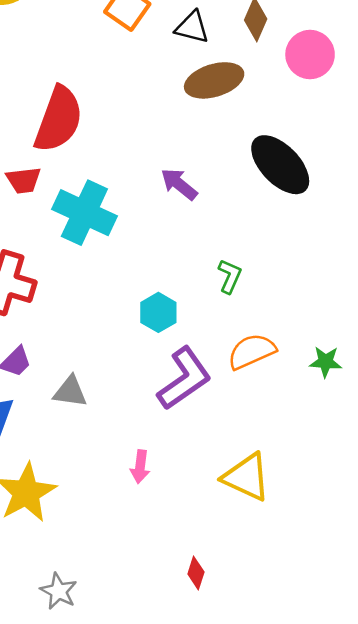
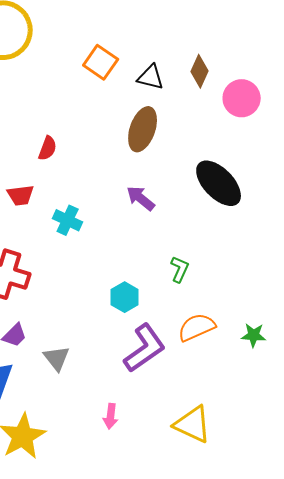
brown ellipse: (214, 80) -> (143, 129), moved, turned -54
red semicircle: (59, 119) -> (48, 148), size x0.5
cyan cross: (84, 213) -> (68, 220), size x0.6
gray triangle: (70, 392) -> (57, 358), turned 44

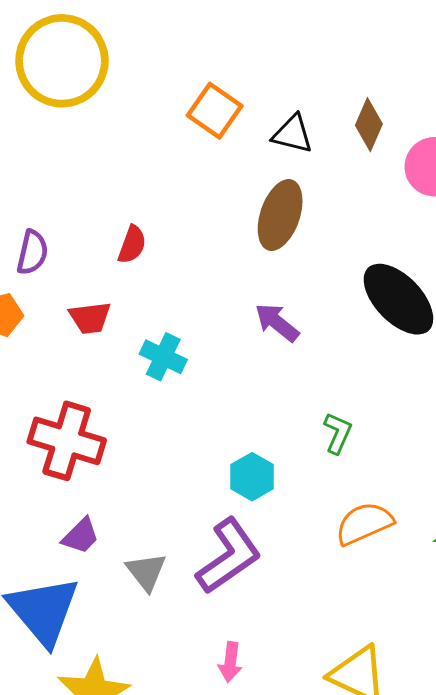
purple L-shape: (145, 348) -> (229, 556), moved

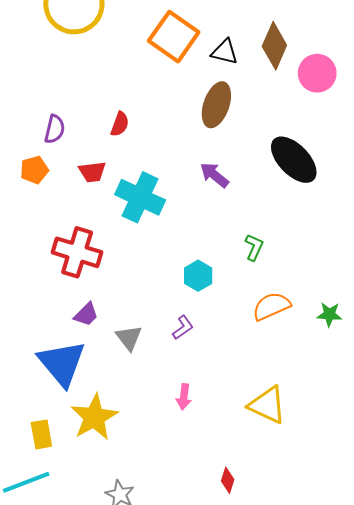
orange square: (215, 111) -> (174, 37), size x1.4
brown diamond: (369, 125) -> (274, 46), size x1.4
cyan cross: (163, 357) -> (140, 197), size x1.6
purple L-shape: (229, 556) -> (183, 328), size x0.5

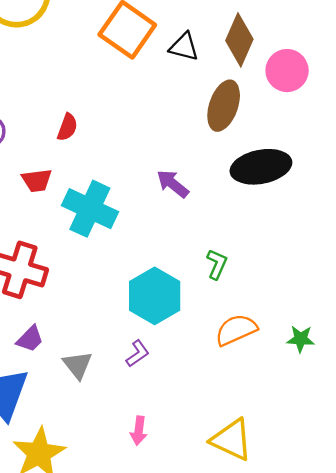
brown ellipse: (216, 105) -> (224, 106), moved
black ellipse: (294, 160) -> (261, 167), turned -57
cyan hexagon: (198, 276) -> (155, 296), size x1.6

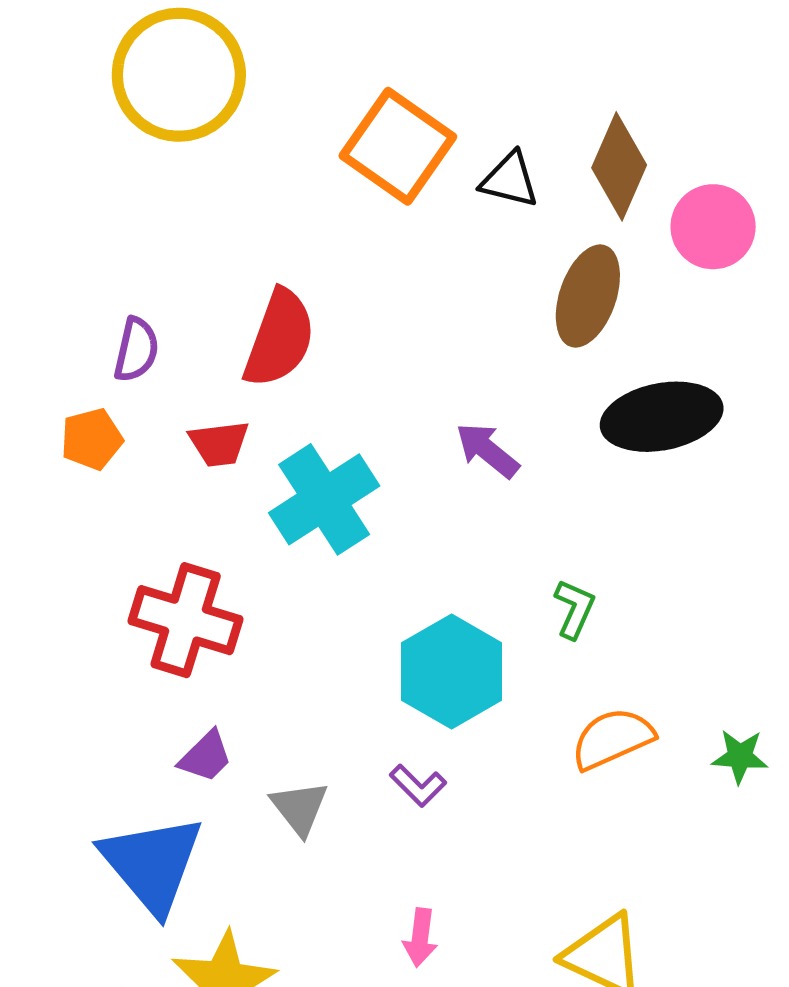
red semicircle: (67, 127) -> (279, 338), size x1.8
cyan cross: (90, 209) -> (324, 499), turned 32
purple L-shape: (138, 354) -> (418, 786), turned 80

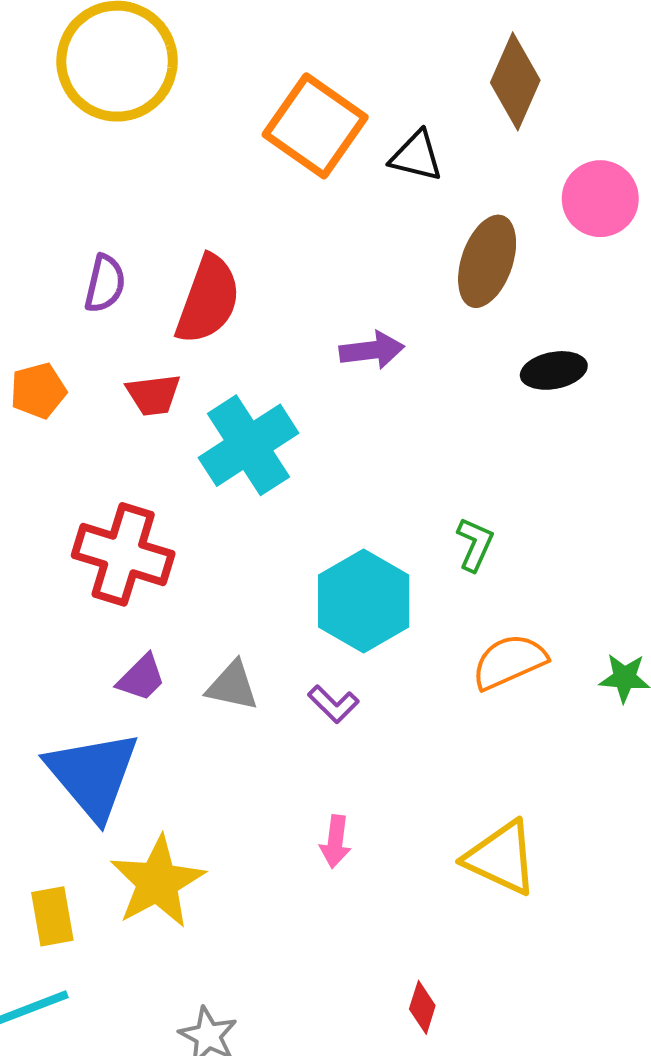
brown diamond: (619, 166) -> (515, 81), moved
purple semicircle: (136, 350) -> (105, 284), moved
black ellipse: (662, 417) -> (554, 370), size x0.6
purple arrow: (487, 450) -> (372, 350), moved, turned 134
gray triangle: (300, 808) -> (232, 686), moved, turned -40

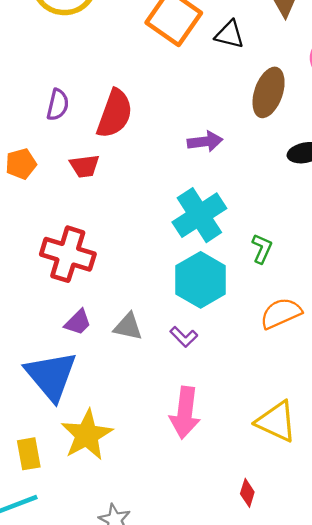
cyan cross: (248, 445) -> (199, 215), moved
pink arrow: (335, 842) -> (185, 413), size x1.8
red diamond: (422, 1007) -> (247, 493), moved

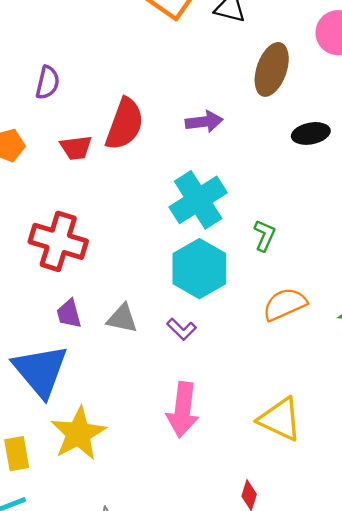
red semicircle: (115, 114) -> (125, 124), moved
purple trapezoid: (78, 322) -> (69, 314), turned 120

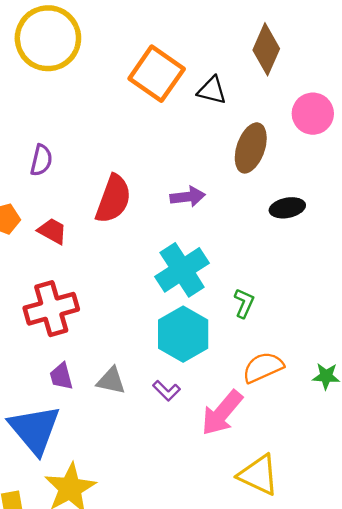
red trapezoid: (76, 148) -> (52, 231), moved, turned -144
red cross: (58, 241) -> (51, 309), turned -33
pink arrow: (183, 410) -> (222, 413), moved, turned 33

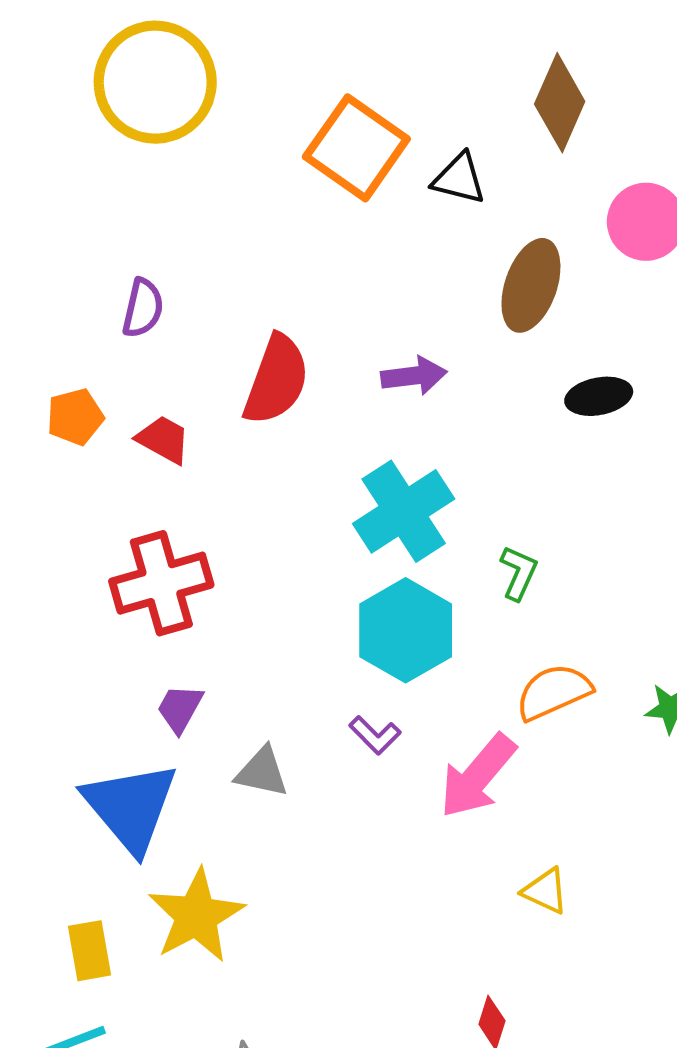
purple trapezoid: (61, 376) -> (180, 708), turned 44
gray triangle: (111, 381) -> (262, 772), moved
yellow triangle: (259, 475) -> (545, 891), size x0.6

